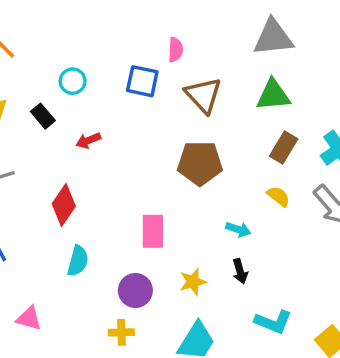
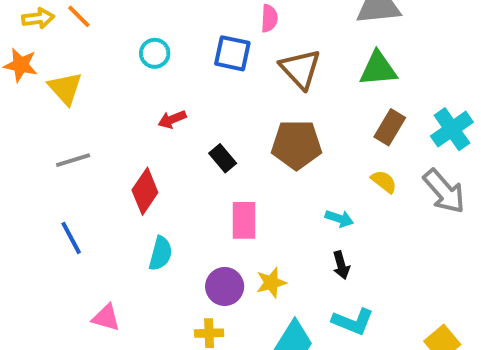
black rectangle: (43, 116) -> (223, 158), moved
yellow star: (193, 282) -> (271, 283), moved
cyan L-shape: (273, 322) -> (353, 321), moved

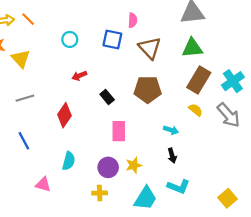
brown rectangle: (390, 127) -> (199, 80), size x1.4
cyan semicircle: (160, 253) -> (69, 161), moved

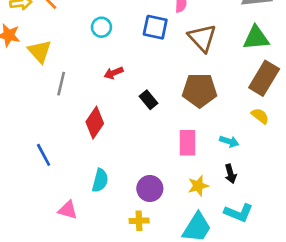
gray line: (25, 98) -> (61, 84), moved, turned -60
pink rectangle: (119, 131) -> (187, 143), moved
yellow star: (134, 165) -> (198, 186), moved

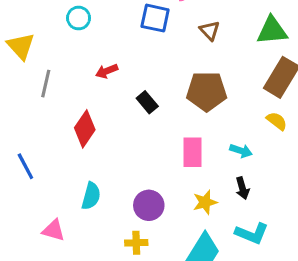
cyan circle: (101, 27) -> (79, 18), moved
brown triangle: (202, 38) -> (210, 31), size x0.6

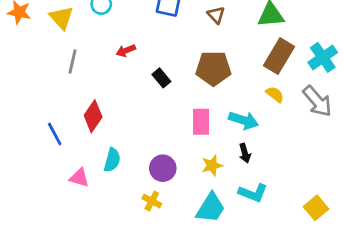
yellow triangle: (21, 46) -> (62, 18), moved
red diamond: (85, 129) -> (93, 116), moved
cyan arrow: (241, 151) -> (243, 120), size x1.5
pink triangle: (54, 230) -> (79, 178), moved
yellow cross: (136, 243) -> (152, 201), turned 30

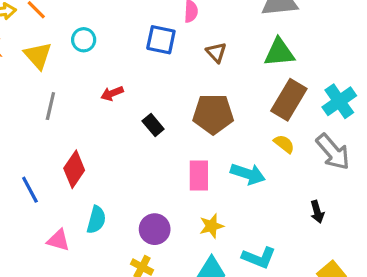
black arrow: (245, 153) -> (317, 212), moved

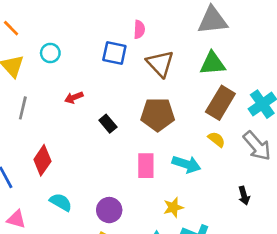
brown triangle: (216, 52) -> (160, 63), size x1.6
cyan semicircle: (96, 220) -> (61, 202), turned -75
yellow star: (211, 226) -> (173, 207), moved
pink triangle: (58, 240) -> (16, 219), moved

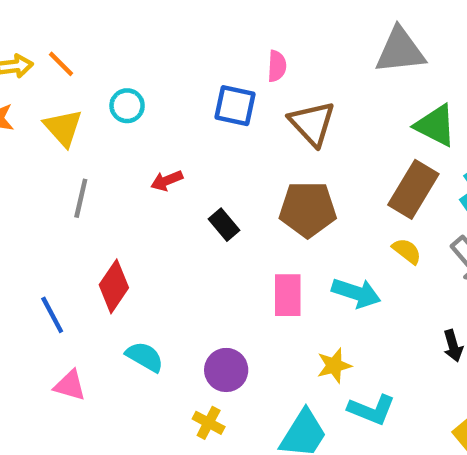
green triangle: (213, 63) -> (435, 126), moved, turned 32

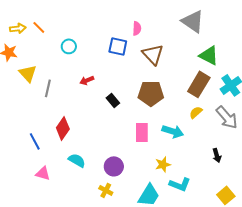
gray triangle: (400, 51) -> (193, 21), turned 40
yellow triangle: (63, 128) -> (28, 73), moved
yellow semicircle: (407, 251) -> (196, 112), turned -80

